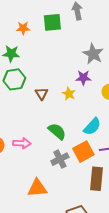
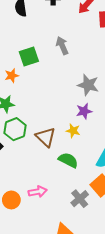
green square: (52, 22) -> (29, 57), moved
brown triangle: (42, 94) -> (46, 137), size x1.5
green semicircle: (57, 131) -> (68, 160), moved

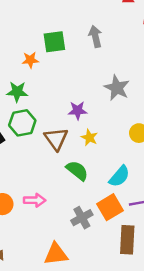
purple star: (84, 111) -> (78, 110), moved

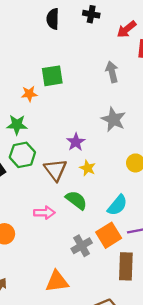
gray arrow: (95, 36) -> (112, 72), moved
purple star: (78, 110) -> (76, 142), turned -30
pink arrow: (35, 200) -> (44, 213), moved

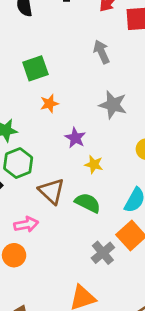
orange star: (29, 94) -> (49, 104), moved
brown triangle: (55, 170) -> (52, 191), moved
pink arrow: (44, 213) -> (26, 224), moved

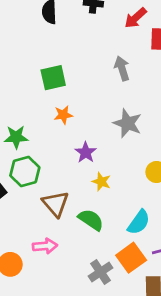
pink arrow: (26, 224) -> (45, 246), moved

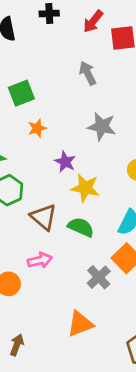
yellow star: (101, 182) -> (85, 188), size x1.5

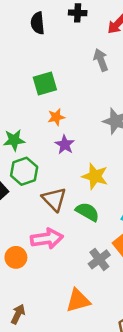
gray arrow: (88, 73) -> (101, 60), moved
purple star: (65, 162) -> (65, 145), moved
pink arrow: (40, 260) -> (47, 239), size x1.4

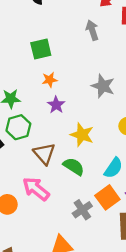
pink arrow: (47, 239) -> (36, 189), turned -136

